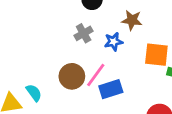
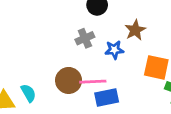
brown star: (132, 20) -> (135, 30), turned 30
pink line: (96, 75) -> (93, 82), turned 45

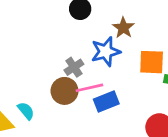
gray cross: (85, 38) -> (74, 67), moved
blue star: (114, 50) -> (106, 52), size x1.5

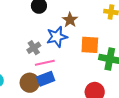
brown circle: (64, 91) -> (30, 83), moved
blue rectangle: (106, 102) -> (46, 79), moved

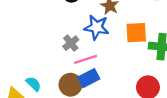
blue star: (57, 37) -> (96, 27), turned 30

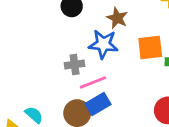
gray cross: (71, 43) -> (75, 64), turned 35

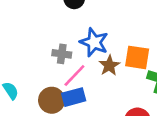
brown star: (117, 18) -> (109, 65), moved
pink line: (93, 82) -> (74, 75), turned -40

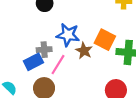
orange square: (137, 57) -> (105, 40), turned 30
blue rectangle: (74, 97) -> (33, 62), moved

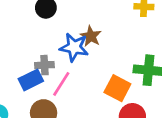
orange square: (105, 40) -> (117, 88), moved
brown star: (84, 51) -> (91, 36), moved

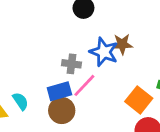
brown star: (91, 36) -> (122, 44), turned 30
blue rectangle: (31, 80) -> (59, 91), moved

